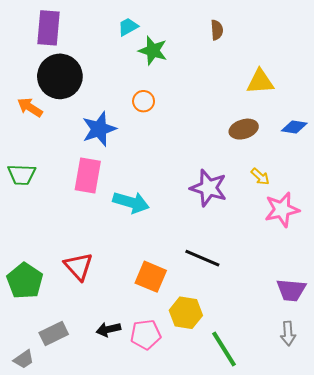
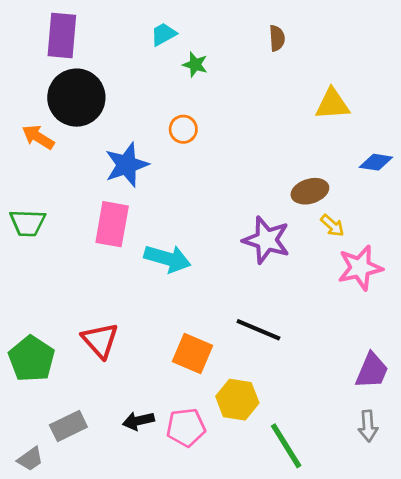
green star: (153, 51) -> (195, 65), size x0.7
brown ellipse: (244, 129) -> (310, 191), moved
purple trapezoid: (291, 290) -> (372, 371), turned -72

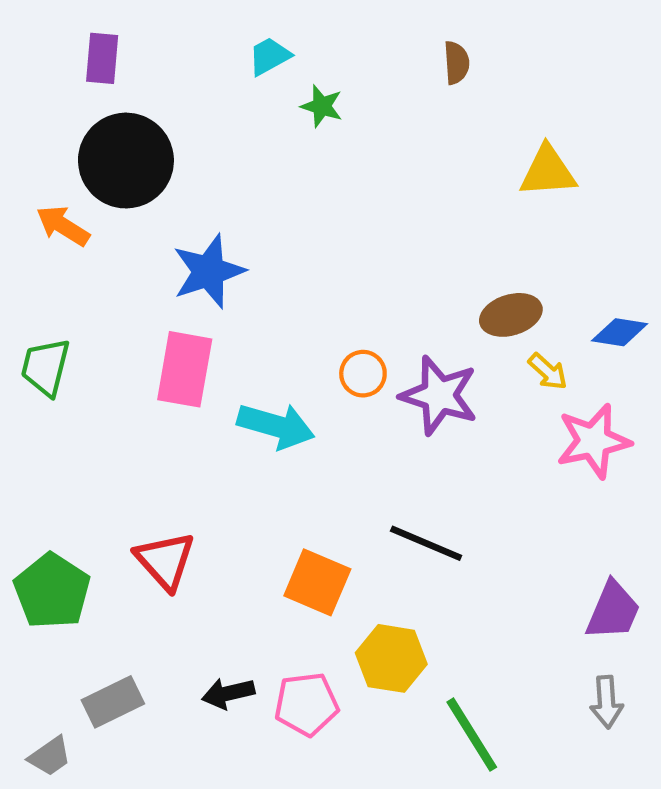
purple rectangle: (62, 36) -> (102, 58), size x0.7
orange circle: (183, 129) -> (363, 374), moved
blue diamond: (376, 162) -> (620, 332), moved
green trapezoid: (28, 223) -> (46, 367), turned 102

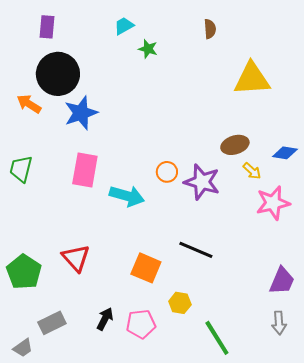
yellow triangle: (548, 171) -> (252, 79), size x1.4
blue star: (209, 271) -> (81, 113), moved
yellow hexagon: (391, 658) -> (180, 303), size x0.7
black arrow: (228, 693) -> (105, 319), turned 130

